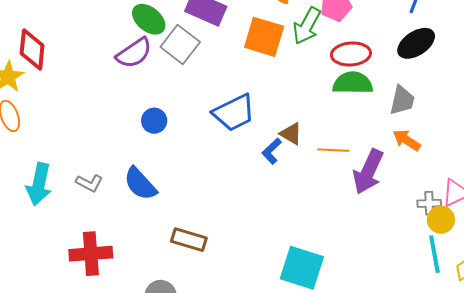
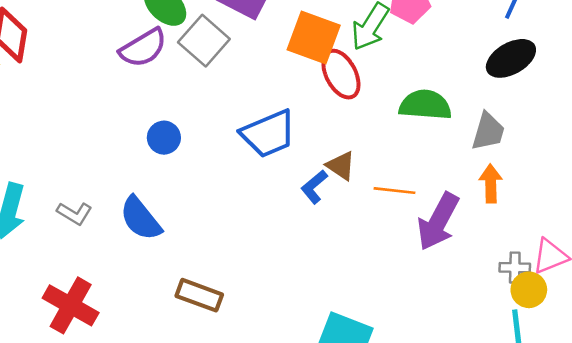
red ellipse: (351, 54) -> (341, 74), moved, turned 63
orange arrow: (407, 140) -> (491, 184), turned 52
red cross: (91, 254) -> (71, 305), turned 30

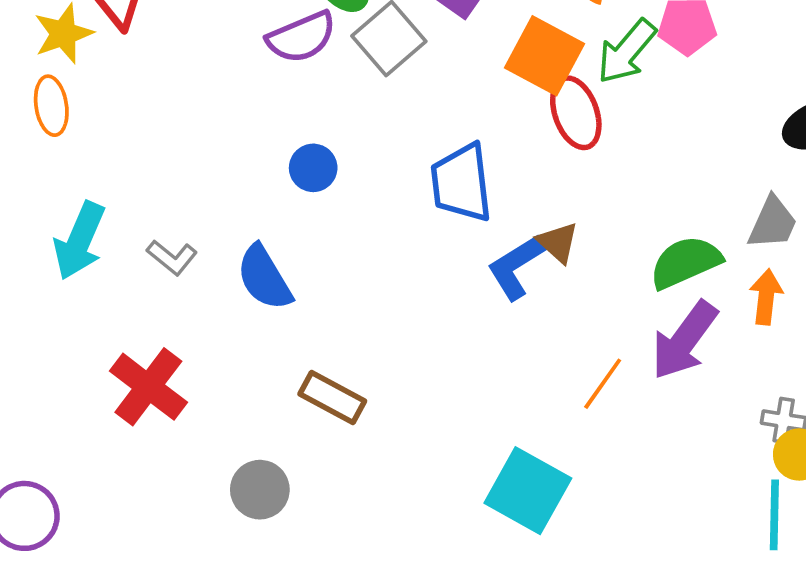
green semicircle: (425, 105) -> (685, 262), moved, turned -36
blue trapezoid: (268, 134) -> (461, 183), turned 98
blue L-shape: (314, 187) -> (516, 267), size x1.4
orange line: (394, 191) -> (603, 384), moved, turned -69

